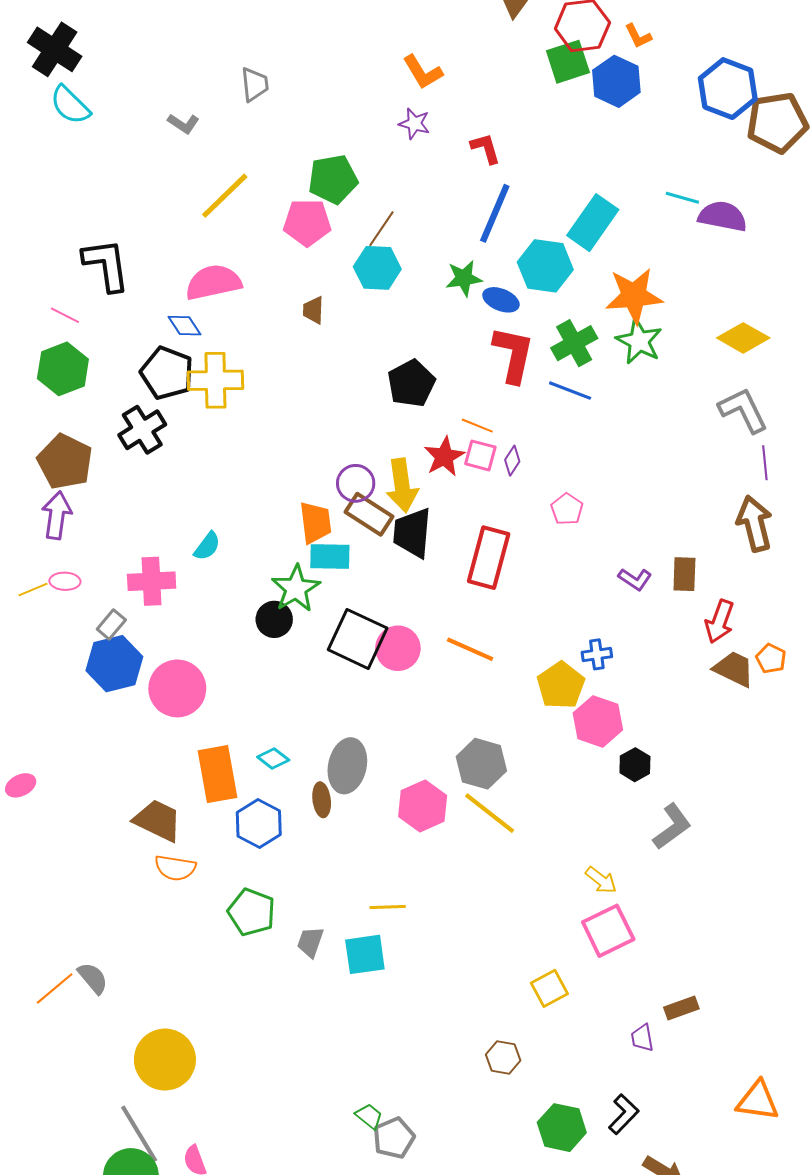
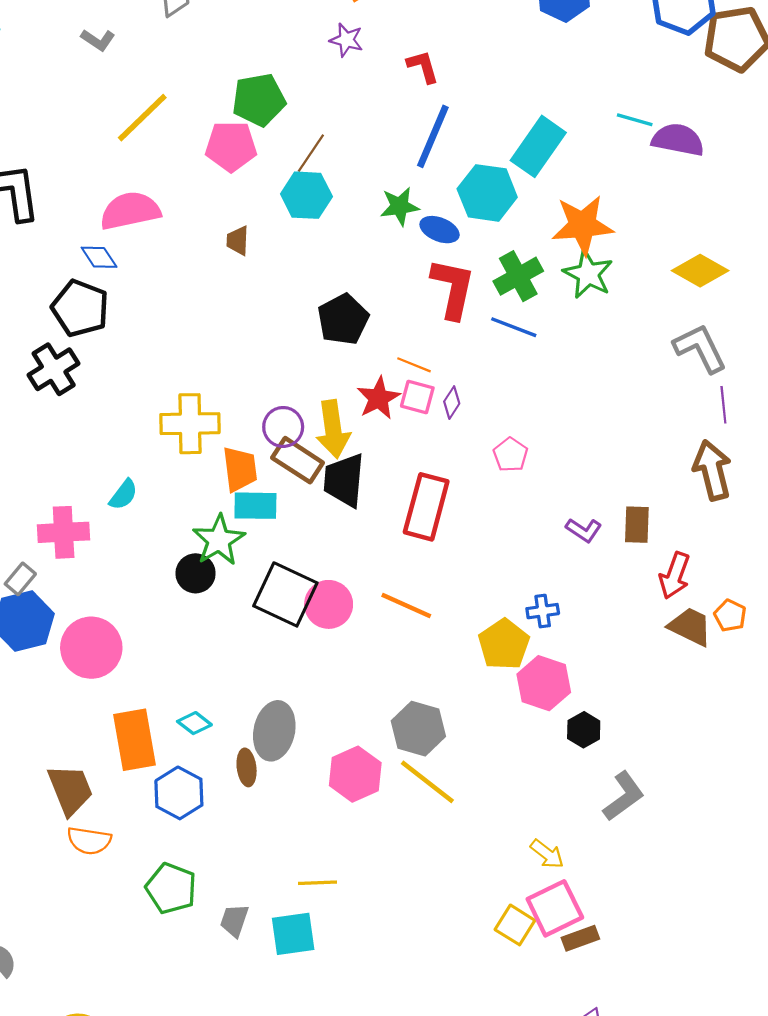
yellow cross: (215, 380) -> (190, 424), moved
brown trapezoid: (158, 820) -> (70, 790), turned 42
yellow square: (549, 988) -> (515, 925), moved, turned -30
brown rectangle: (681, 1008) -> (580, 938), moved

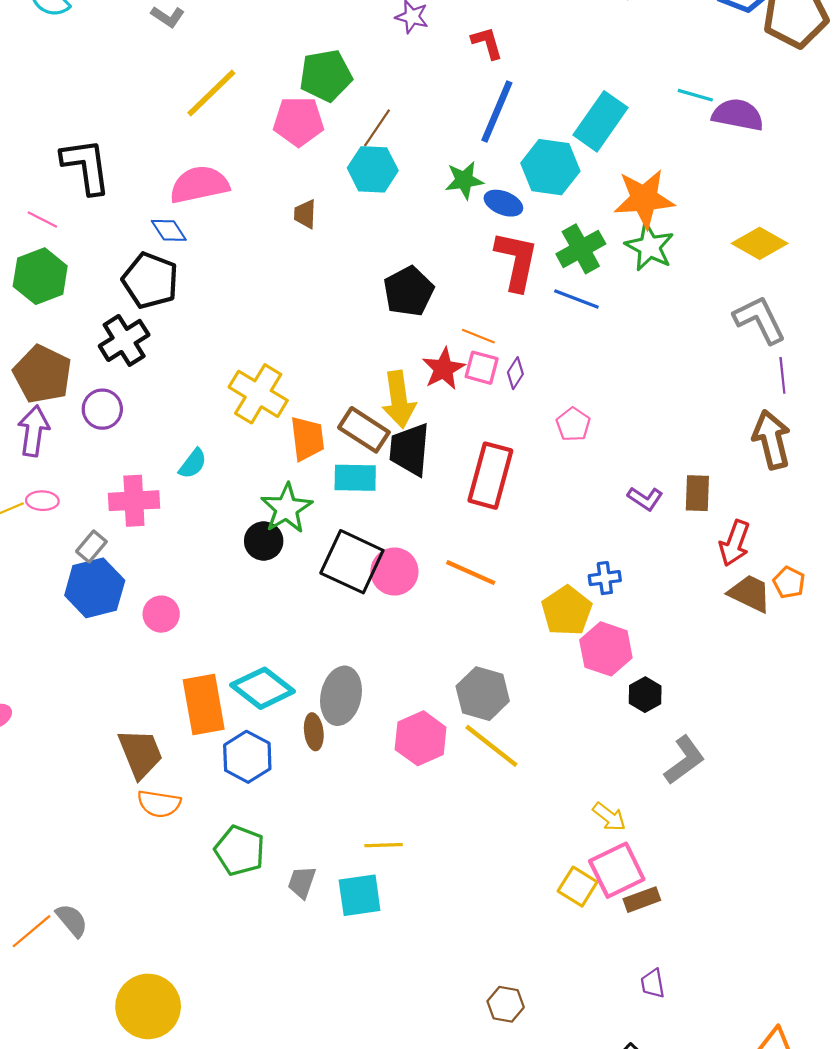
yellow cross: (190, 424) -> (258, 394), turned 32
purple circle: (283, 427) -> (102, 409), moved
cyan rectangle: (255, 506) -> (355, 478), moved
pink circle: (91, 648) -> (161, 614), size x0.6
cyan diamond: (194, 723) -> (263, 688), size x1.8

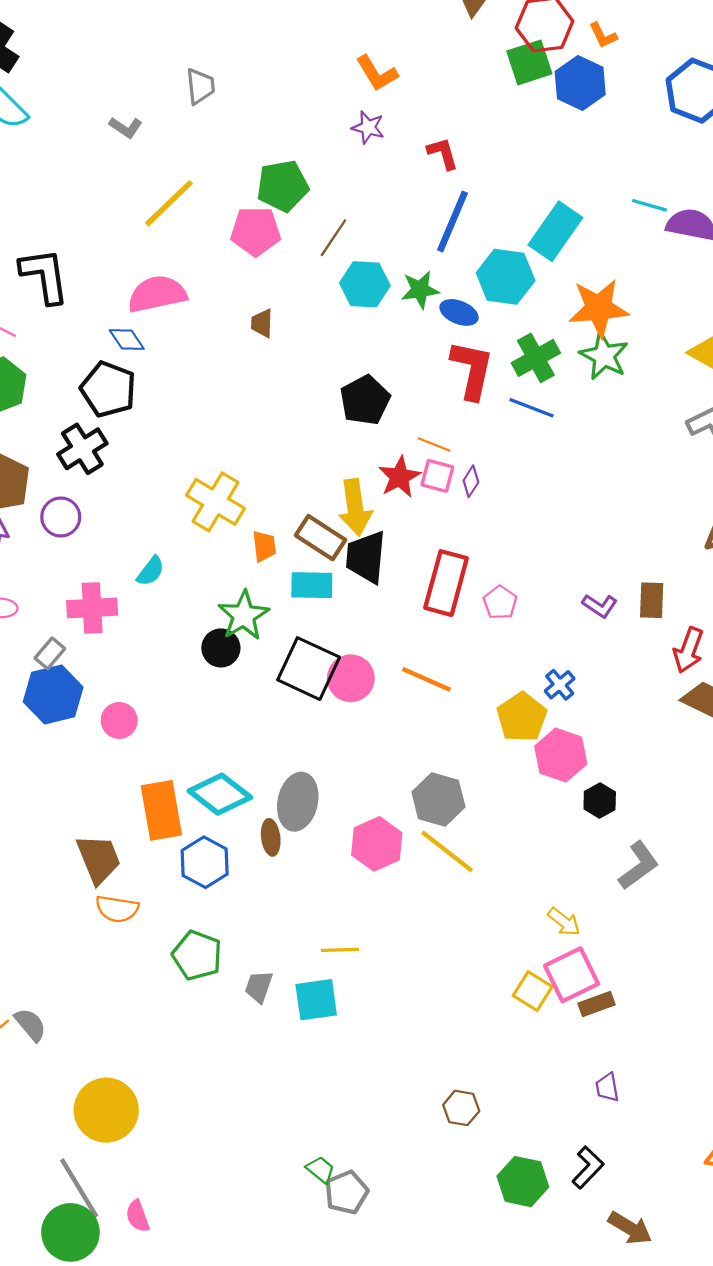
cyan hexagon: (373, 169) -> (365, 284), moved
pink pentagon: (573, 424) -> (500, 603), moved
orange trapezoid: (307, 439) -> (264, 546), size x0.7
blue cross: (605, 578) -> (560, 685), turned -32

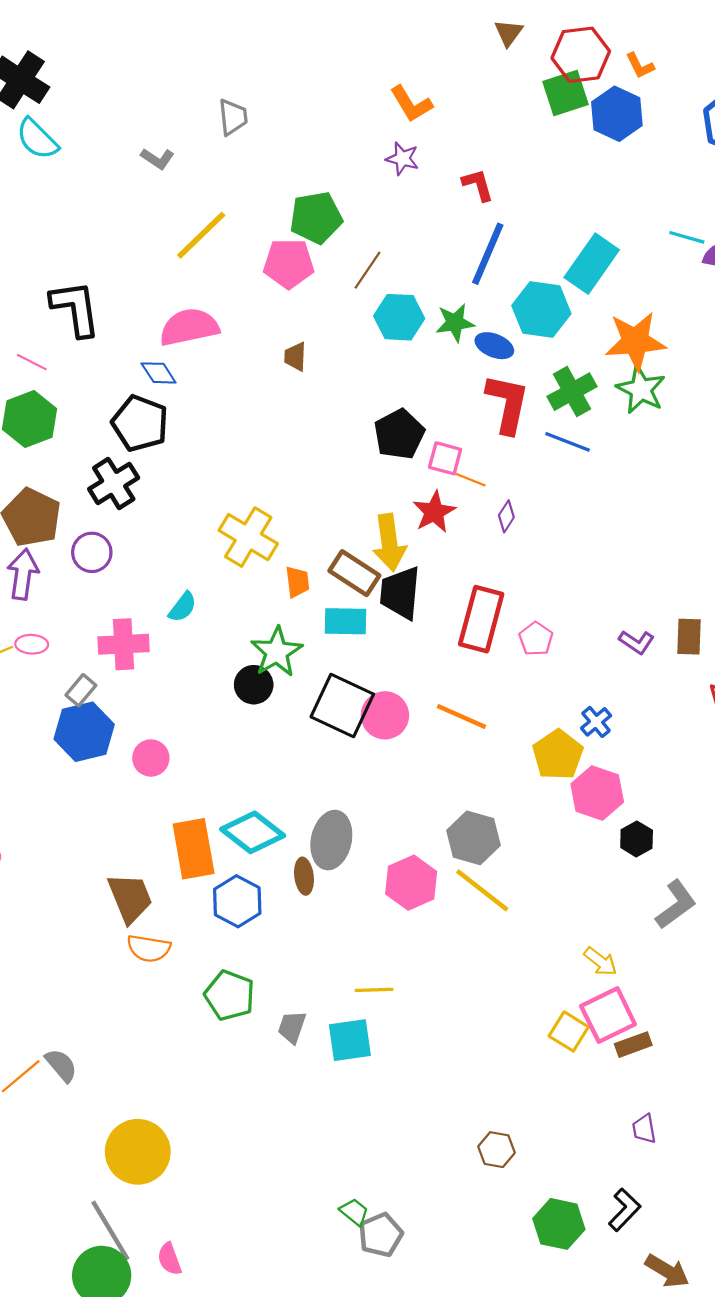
pink square: (437, 476) -> (445, 458), moved

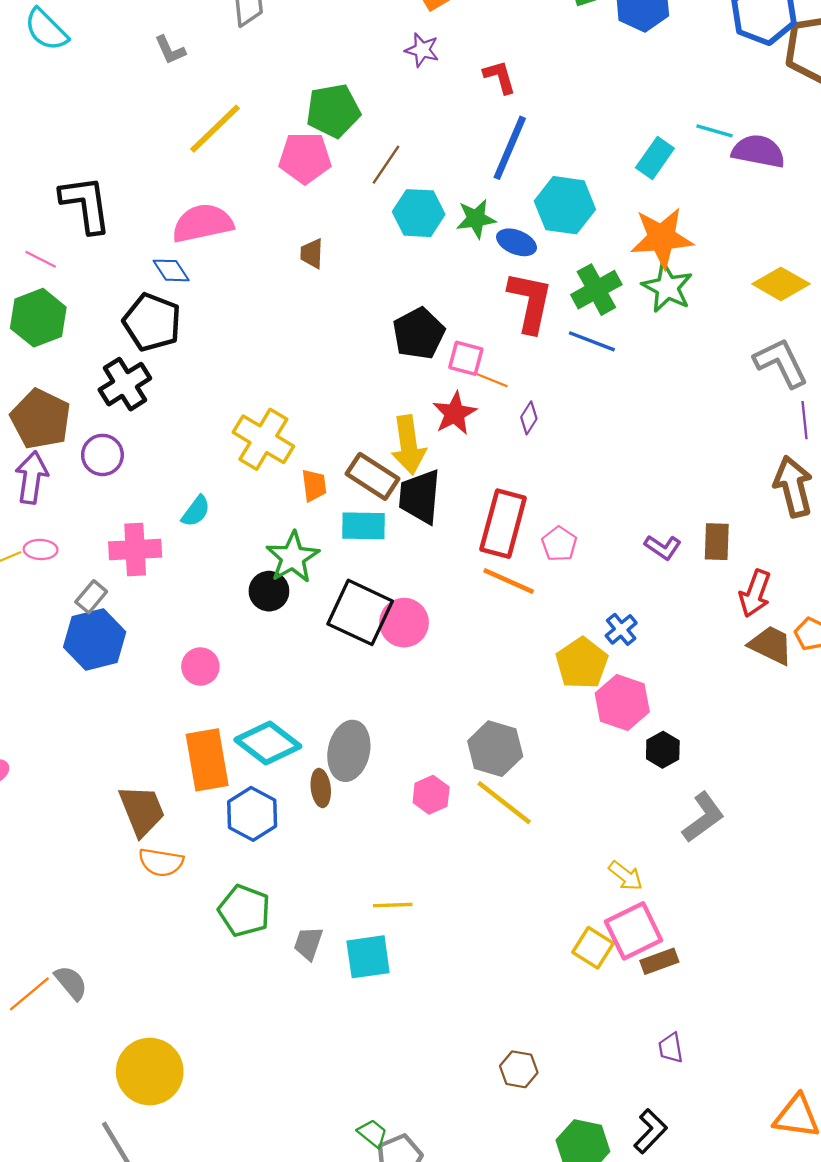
gray L-shape: (157, 159) -> (170, 50), turned 32
cyan rectangle: (592, 264) -> (655, 158), moved, size x0.7
orange line: (462, 716) -> (509, 581), moved
pink circle: (151, 758) -> (200, 666), moved
pink hexagon: (411, 883) -> (431, 795), size x0.7

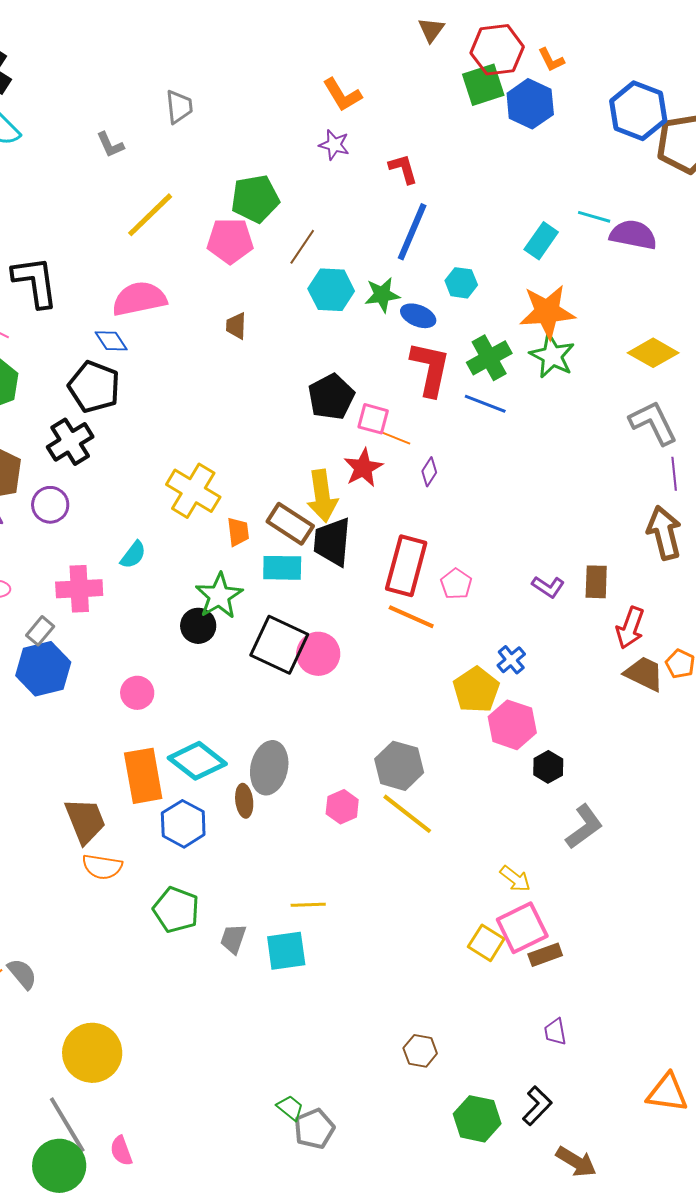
cyan hexagon: (565, 205) -> (461, 283), size x0.6

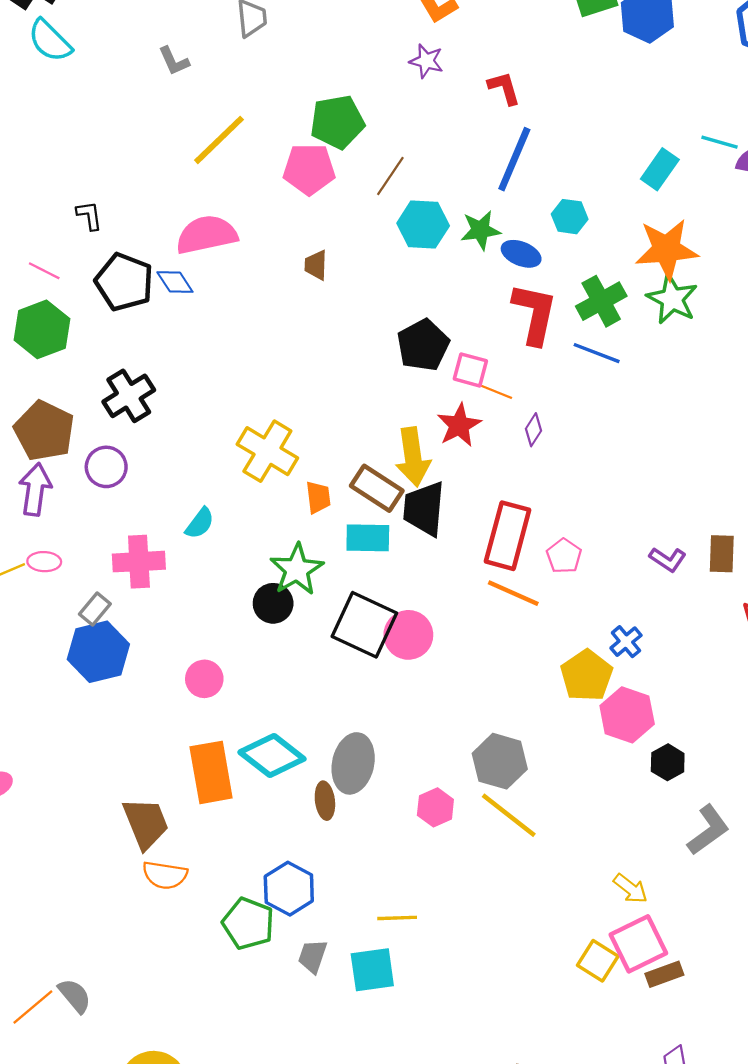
black L-shape: (35, 282) -> (89, 215), size x0.5
black pentagon: (94, 387) -> (124, 282), moved
blue hexagon: (183, 824) -> (289, 889), moved

